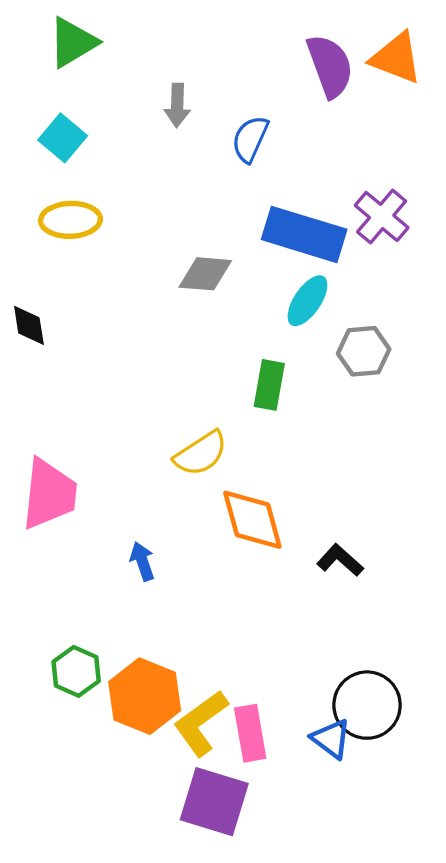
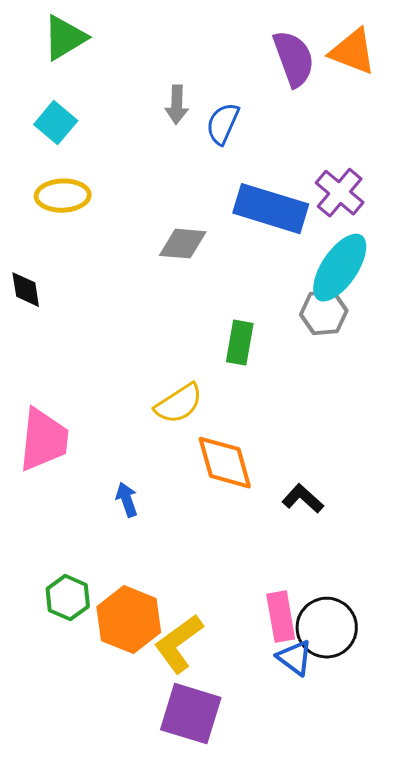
gray arrow: (177, 105) -> (177, 105), moved
cyan ellipse: (307, 301) -> (340, 268), moved, size x1.5
pink rectangle: (250, 733) -> (281, 617), moved

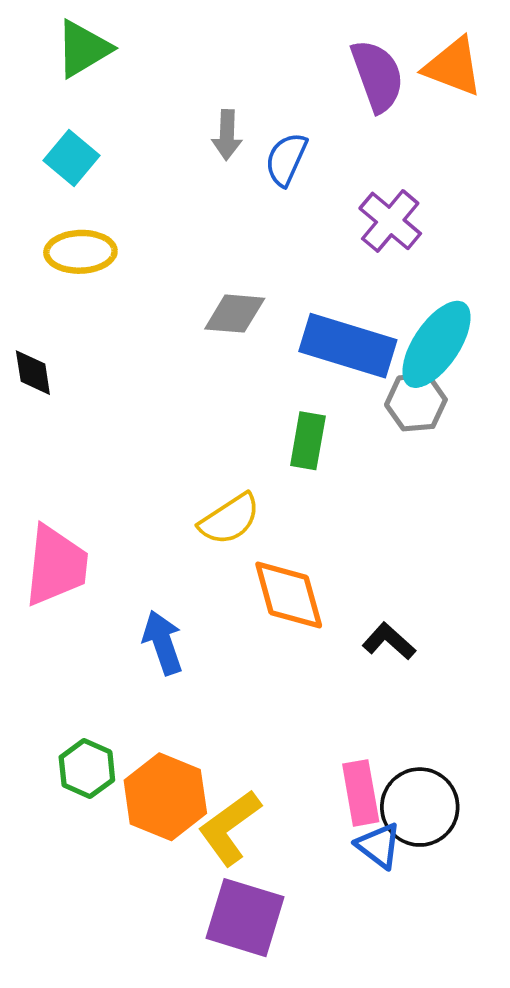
purple cross: (340, 193) -> (390, 221), moved
blue rectangle: (271, 209) -> (348, 346), moved
blue arrow: (127, 500) -> (163, 643), size x1.4

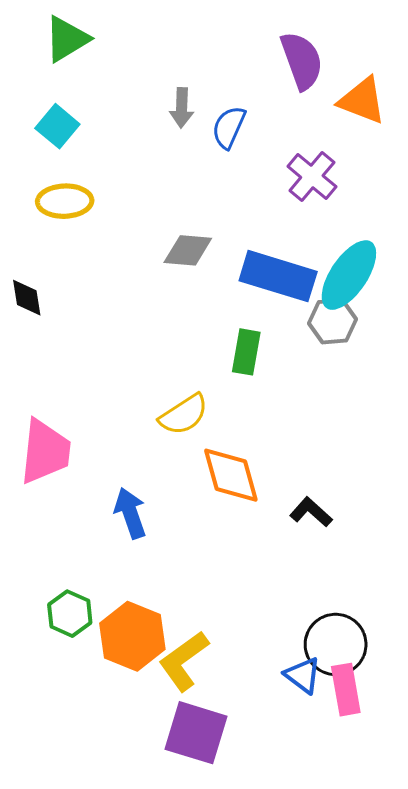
orange triangle: (453, 67) -> (362, 101), moved
pink rectangle: (361, 793) -> (346, 690), moved

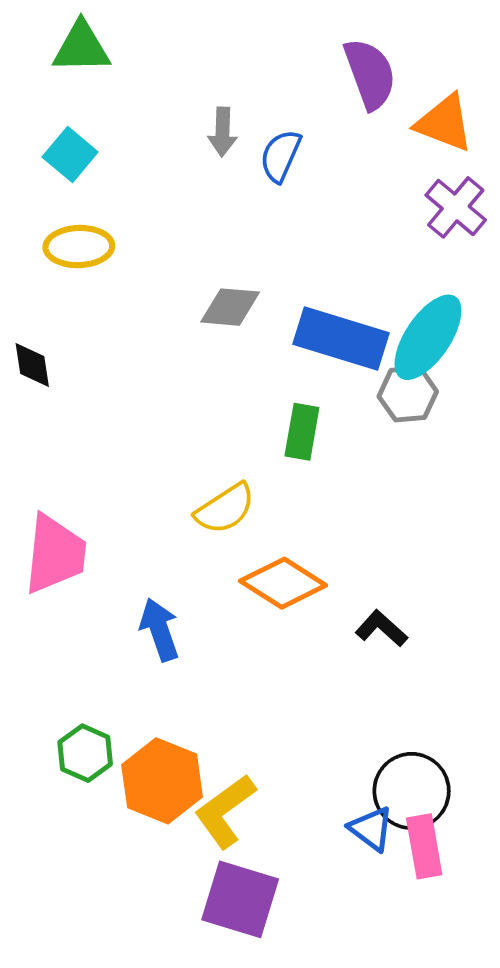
green triangle: (67, 39) -> (81, 47), turned 30
purple cross: (312, 177) -> (456, 207), moved
orange diamond: (231, 475) -> (283, 583), turned -42

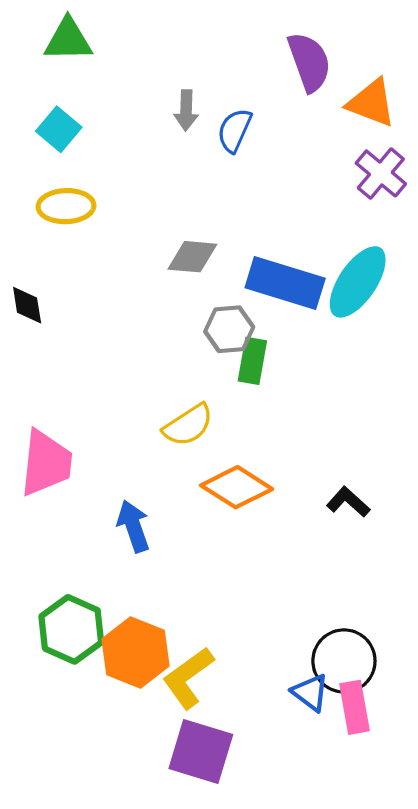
gray hexagon: (408, 394) -> (229, 329), moved
black L-shape: (381, 628) -> (348, 502), moved
green hexagon: (85, 753) -> (71, 629), size x1.4

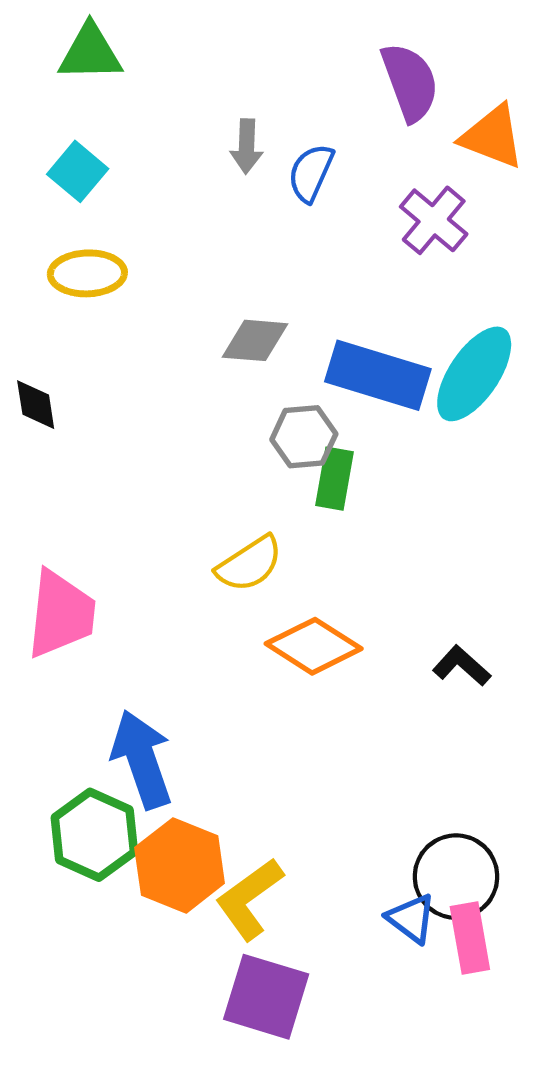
purple cross: (381, 173) -> (434, 220), moved
blue arrow: (133, 526) -> (142, 759), moved, size x1.4

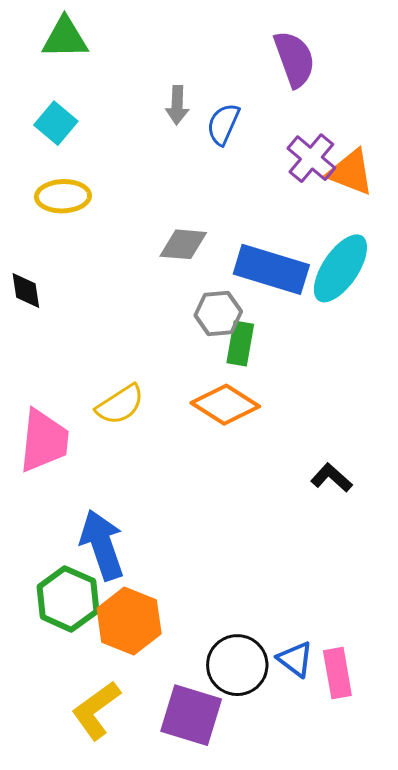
orange triangle: (492, 137) -> (350, 172), moved
yellow semicircle: (249, 564) -> (120, 405), moved
orange diamond: (314, 646) -> (225, 405), moved
black circle: (456, 877) -> (237, 665), moved
yellow L-shape: (249, 899) -> (96, 710), moved

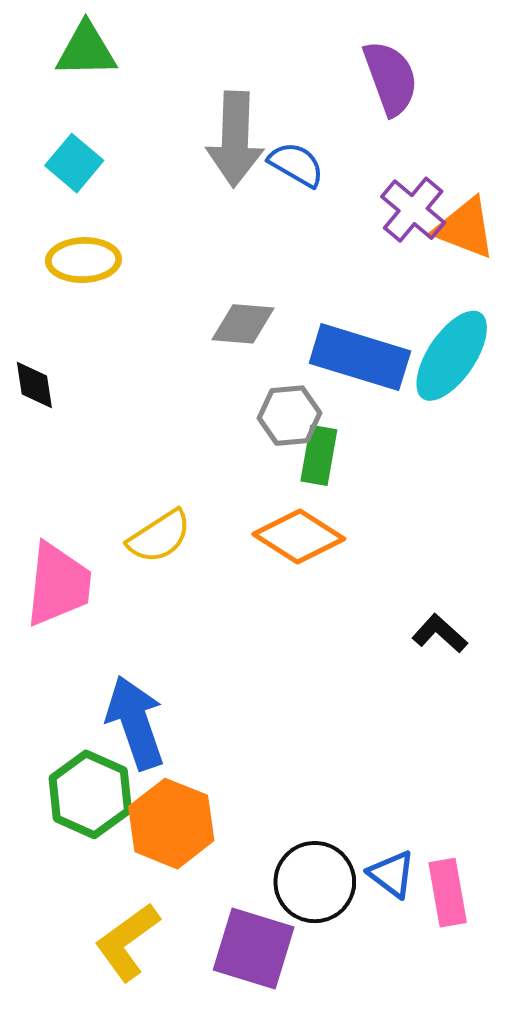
gray arrow: (177, 105) -> (235, 139), size x1.8
blue semicircle: (223, 124) -> (296, 164), turned 96

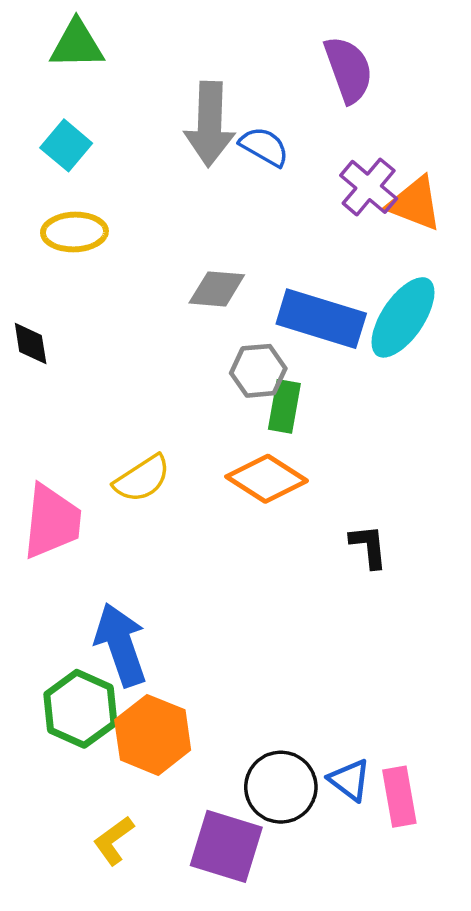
black L-shape: (440, 634) -> (369, 546), moved, turned 42
yellow L-shape: (127, 942) -> (114, 840), size x0.7

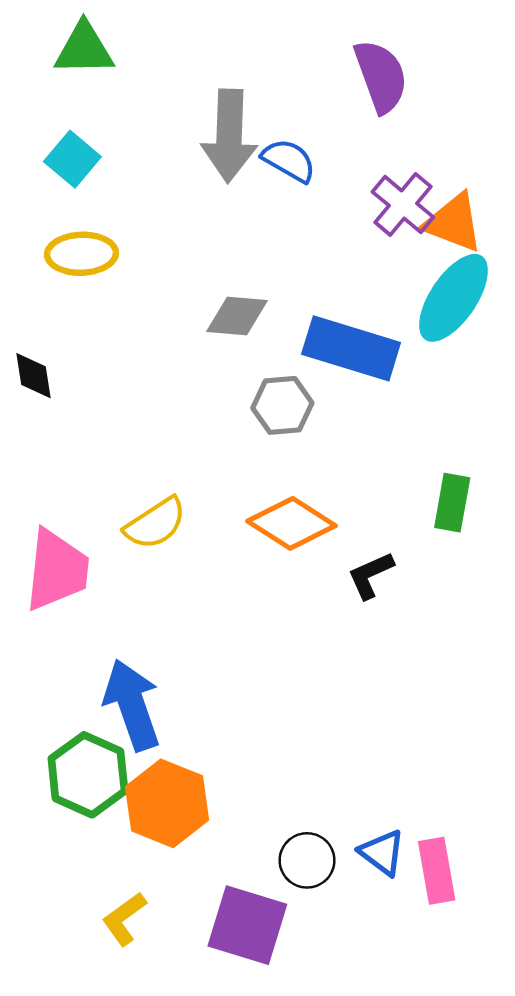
cyan ellipse: (403, 317) -> (453, 298), moved
green rectangle: (284, 406) -> (452, 503), moved
black L-shape: (369, 546) -> (371, 575), moved, turned -108
black circle: (281, 787) -> (307, 860), size x0.7

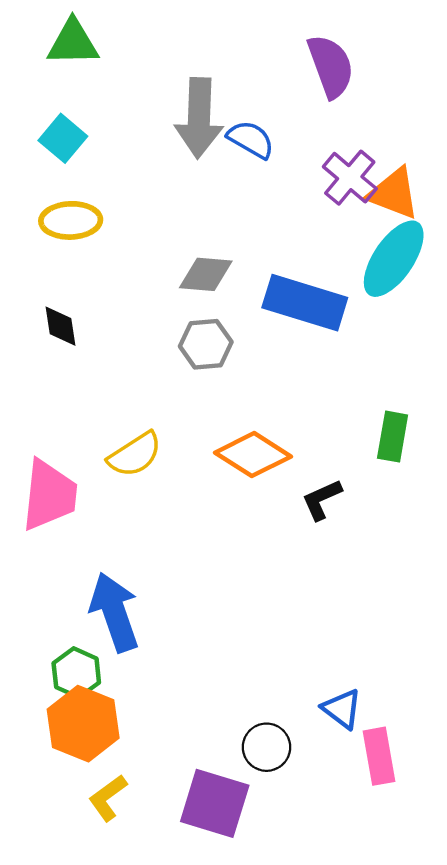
black diamond: (34, 376) -> (61, 326), moved
gray hexagon: (282, 405) -> (206, 344), moved
green hexagon: (88, 775) -> (76, 673), size x0.7
orange hexagon: (167, 803) -> (83, 724), moved
blue triangle: (382, 853) -> (342, 709), moved

